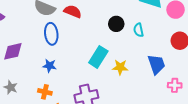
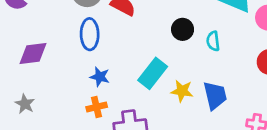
blue trapezoid: (156, 64) -> (215, 95), moved
blue star: (49, 66) -> (100, 77), moved
orange cross: (45, 92) -> (97, 107), moved, turned -32

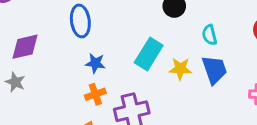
cyan semicircle: (213, 41) -> (209, 35), moved
gray star: (25, 104) -> (15, 82), moved

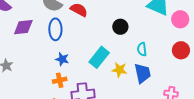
purple diamond: (25, 47) -> (23, 27), moved

